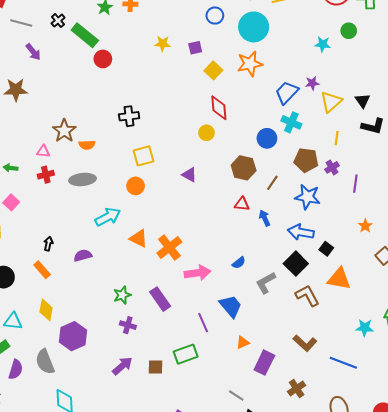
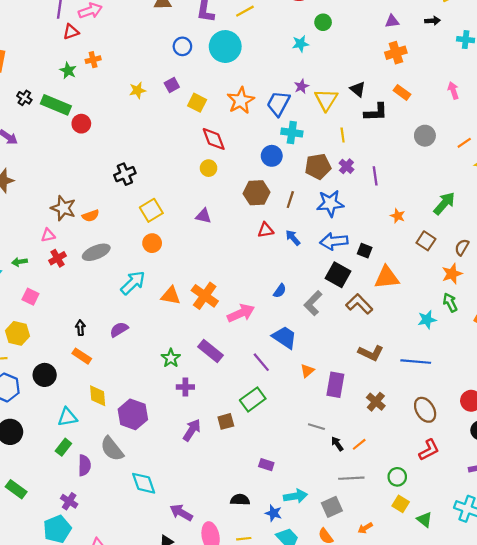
orange star: (250, 64) -> (241, 101), moved

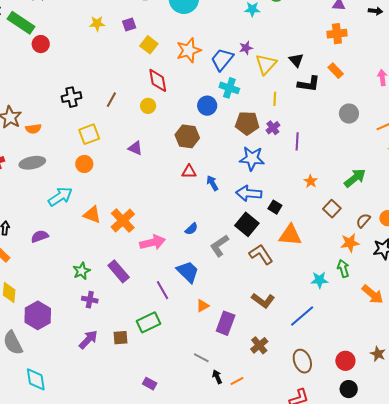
brown line: (290, 200) -> (111, 100), moved
blue line: (416, 362) -> (302, 316), turned -56

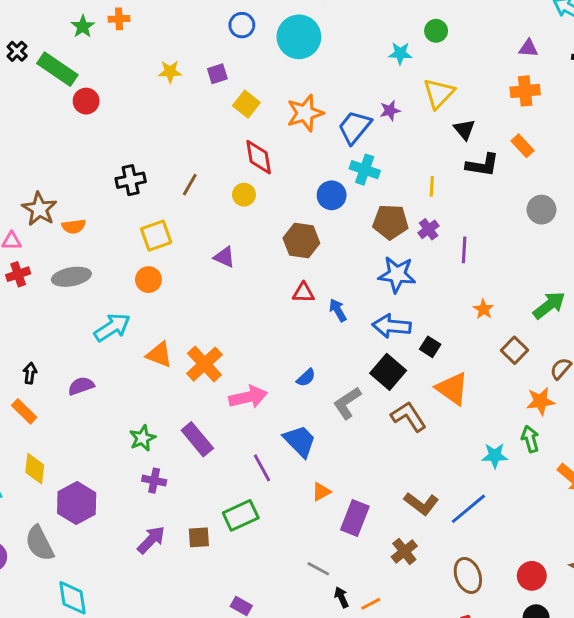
yellow triangle: (266, 64) -> (439, 93), moved
orange triangle: (290, 235) -> (452, 389), turned 30
brown L-shape: (263, 300) -> (421, 504), moved

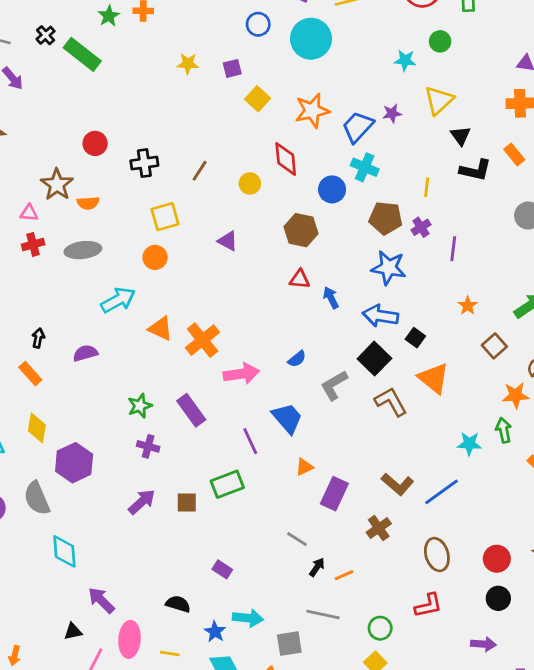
red circle: (86, 101) -> (95, 143), moved
red diamond: (259, 157) -> (286, 159), moved
black arrow: (341, 597) -> (317, 567), turned 54

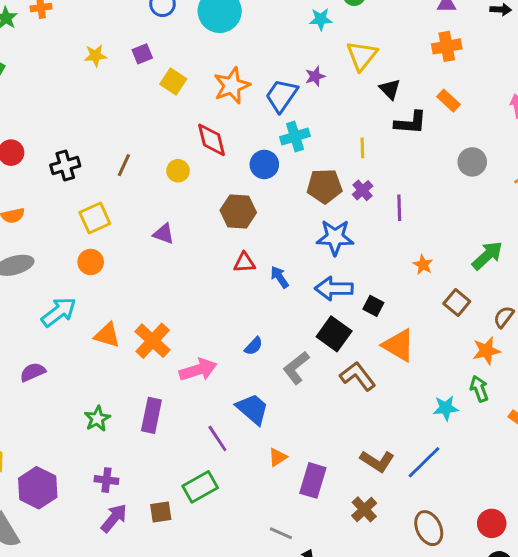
cyan cross: (365, 167) -> (295, 136), turned -32
purple rectangle: (191, 410) -> (151, 415), turned 56
purple cross: (148, 446) -> (106, 480), moved

